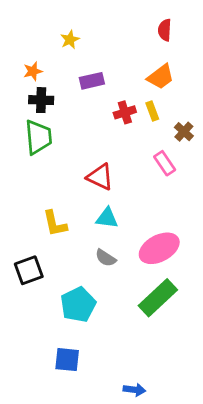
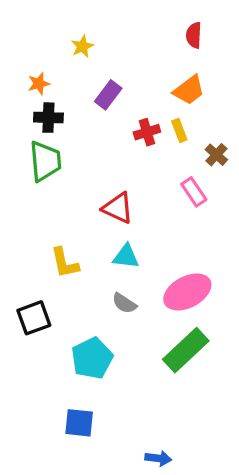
purple rectangle: (92, 81) -> (108, 95), turned -40

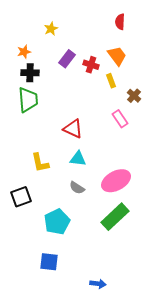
orange trapezoid: (189, 90) -> (117, 56), turned -90
red cross: (147, 132) -> (91, 65), moved, turned 35

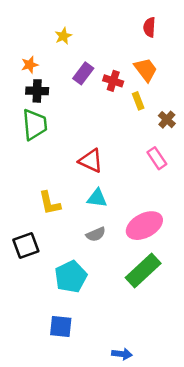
pink rectangle: (120, 119) -> (157, 158), moved
gray semicircle: (77, 188) -> (96, 234), turned -56

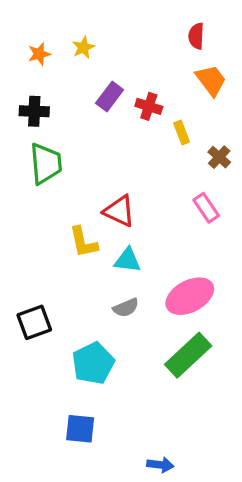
orange star: (30, 65) -> (39, 54), moved
orange trapezoid: (146, 70) -> (211, 80), moved
black cross: (37, 91) -> (34, 111), moved
yellow L-shape: (50, 203) -> (83, 242), moved

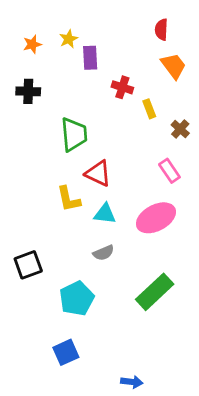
purple rectangle: (110, 97) -> (90, 58), moved, turned -40
green trapezoid: (46, 164) -> (74, 134), moved
pink ellipse: (190, 296) -> (156, 218), moved
blue square: (80, 429) -> (66, 352), turned -30

